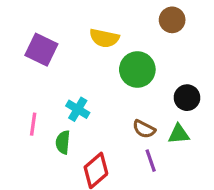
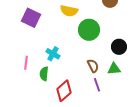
brown semicircle: (144, 129) -> (93, 66), turned -144

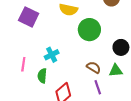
cyan cross: (53, 54) -> (52, 55), turned 32
brown semicircle: (93, 66) -> (94, 67), turned -32

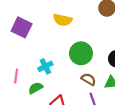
green circle: (89, 30) -> (81, 53), moved
green semicircle: (42, 76) -> (36, 88), turned 56

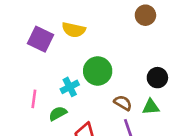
yellow semicircle: (63, 20) -> (74, 30), moved
green circle: (81, 53) -> (98, 71), moved

